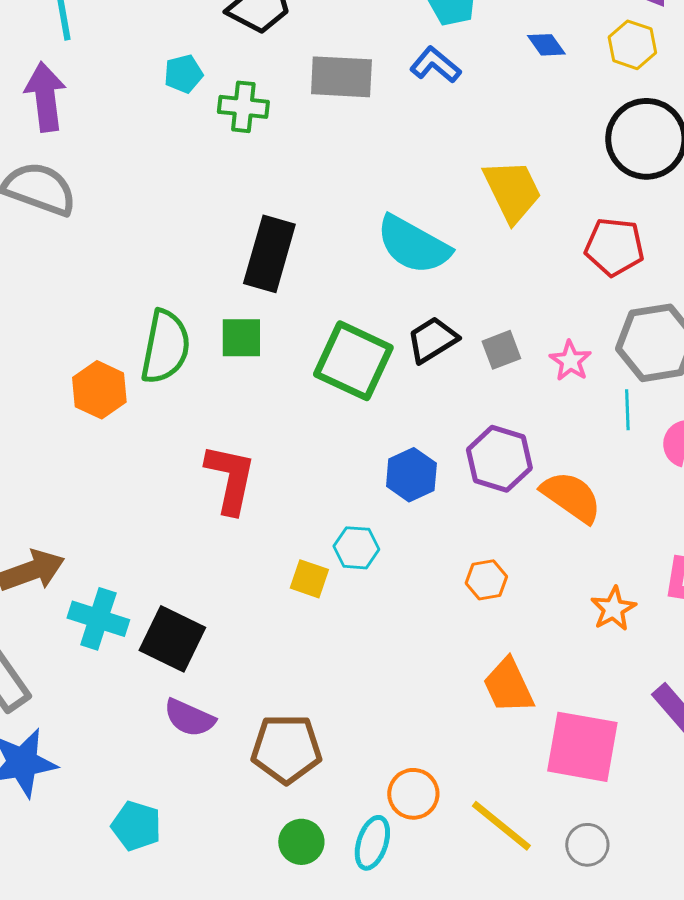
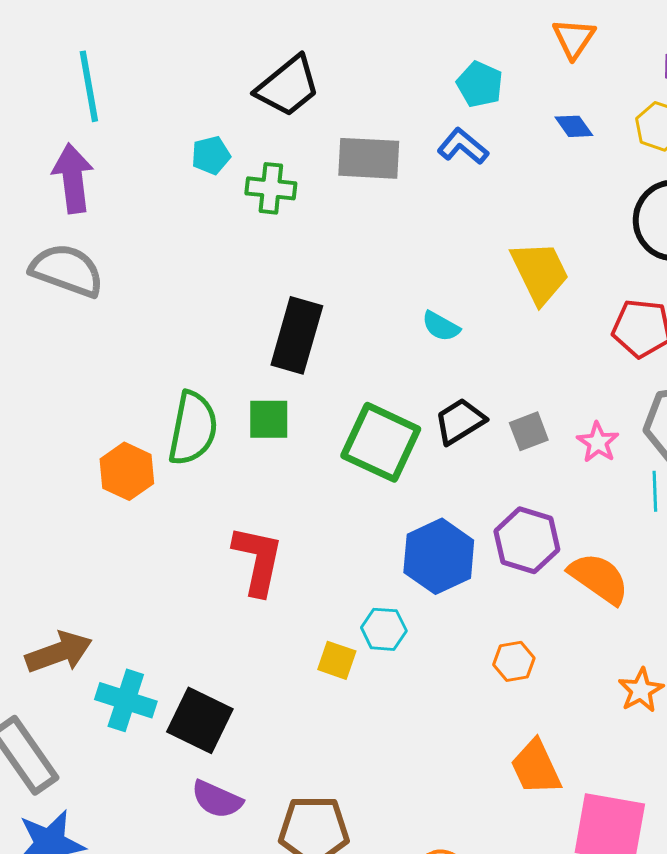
cyan semicircle: (413, 245) -> (441, 326), size x0.5
blue hexagon: (411, 475) -> (439, 556), size x1.4

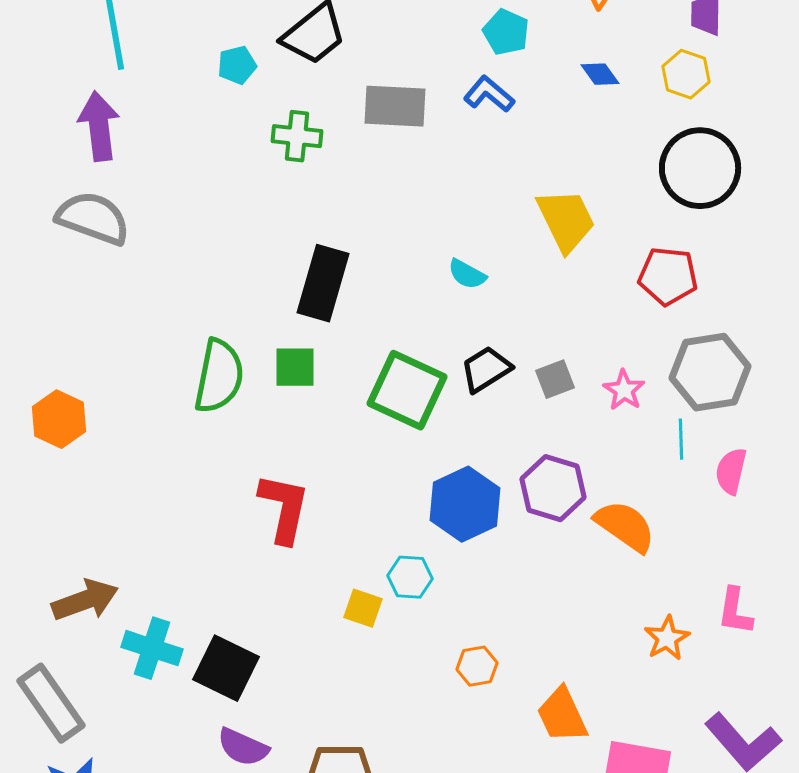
cyan pentagon: (211, 155) -> (237, 65), moved
orange hexagon: (127, 471) -> (59, 419), moved
orange hexagon: (514, 661) -> (477, 666), moved

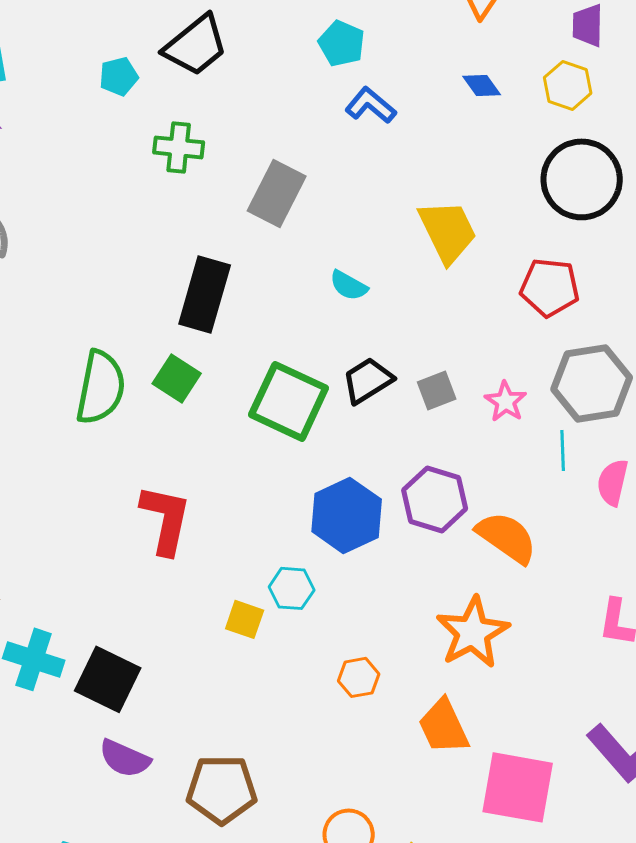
cyan pentagon: (506, 32) -> (342, 43), moved
gray rectangle: (395, 106) -> (277, 193), moved, turned -66
green square: (295, 367) -> (177, 378), turned 33
orange star: (667, 638) -> (473, 632), moved, size x1.6

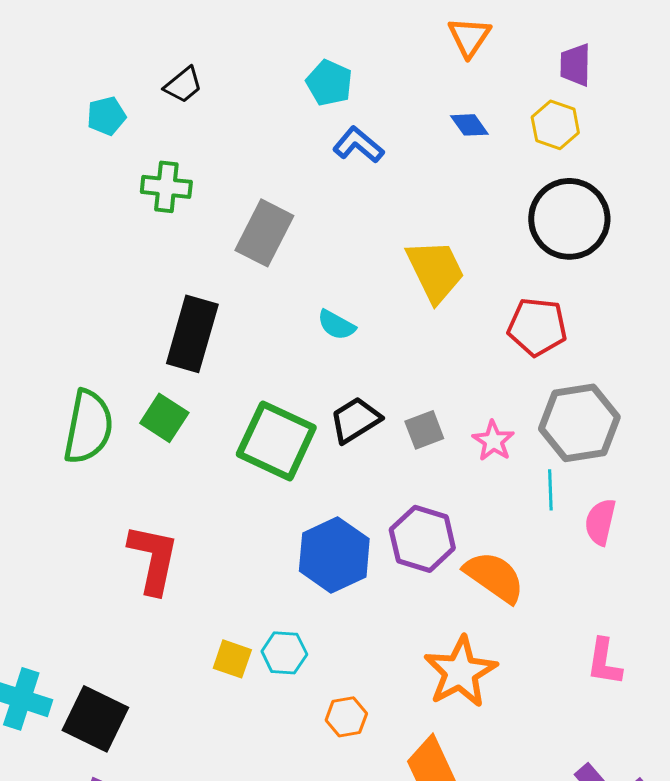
black trapezoid: (196, 45) -> (183, 85), size x0.6
cyan hexagon: (292, 588) -> (284, 653), moved

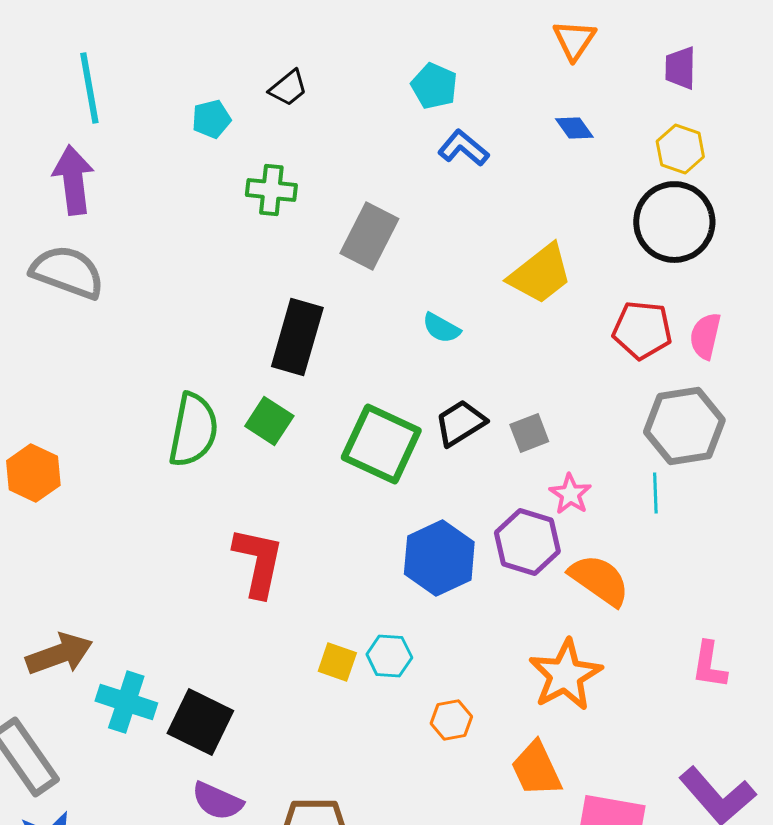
yellow hexagon: (555, 125) -> (680, 149), moved
yellow trapezoid: (435, 271) -> (540, 274), turned 78
pink star: (493, 441) -> (570, 494), moved
pink semicircle: (600, 522) -> (705, 336), moved

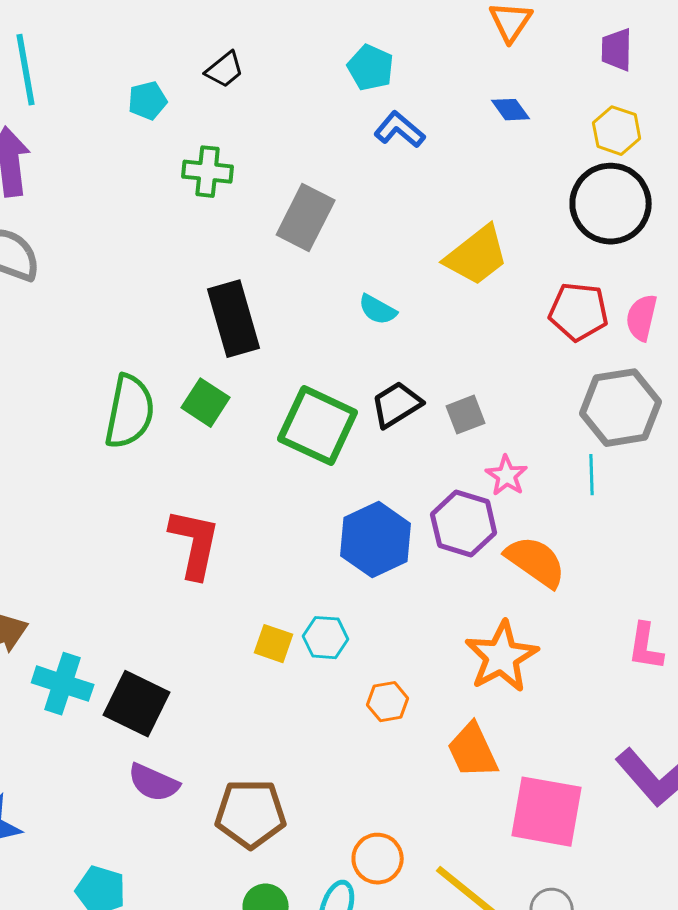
black rectangle: (297, 337) -> (234, 319), turned -32

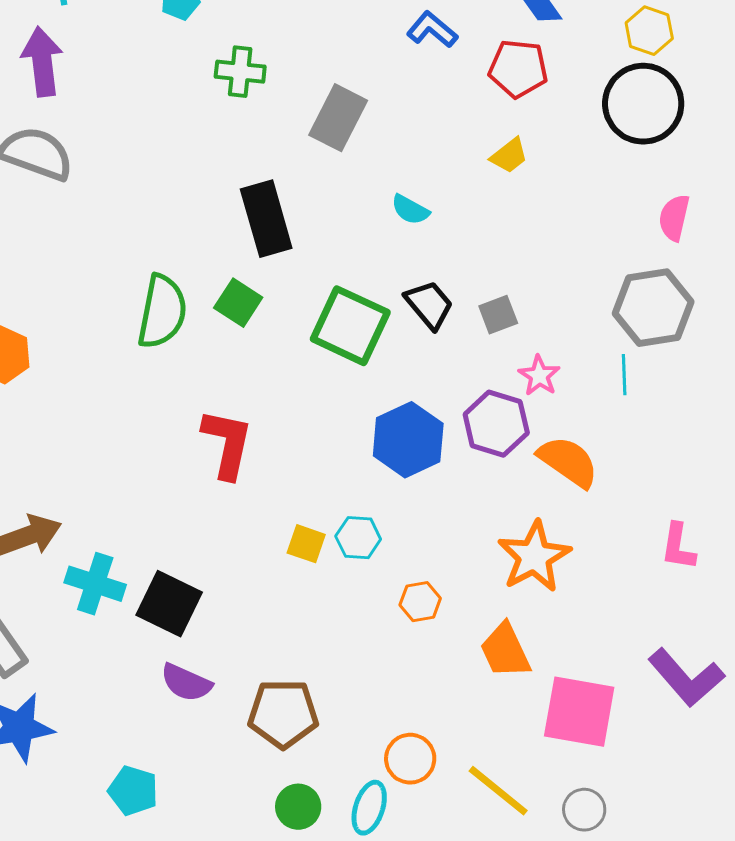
yellow trapezoid: (477, 256) -> (509, 156), size x0.6
red pentagon: (579, 312) -> (518, 69), moved
black trapezoid: (397, 405) -> (429, 305), turned 82

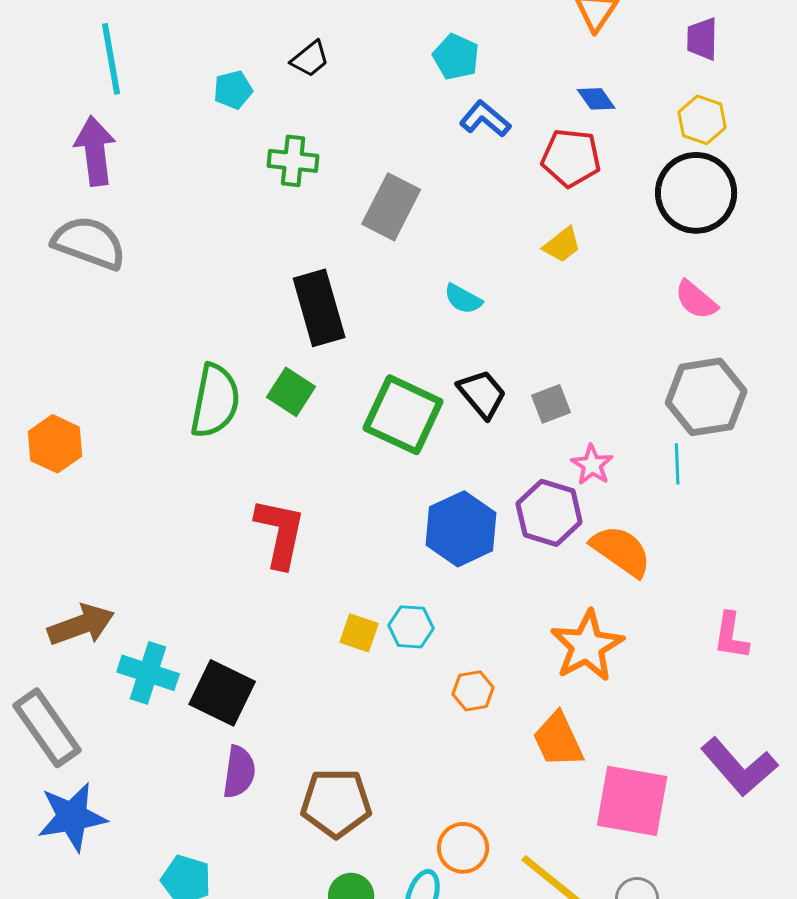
pink semicircle: (674, 218) -> (696, 300), moved, turned -63
purple semicircle: (186, 683) -> (239, 772), turned -106

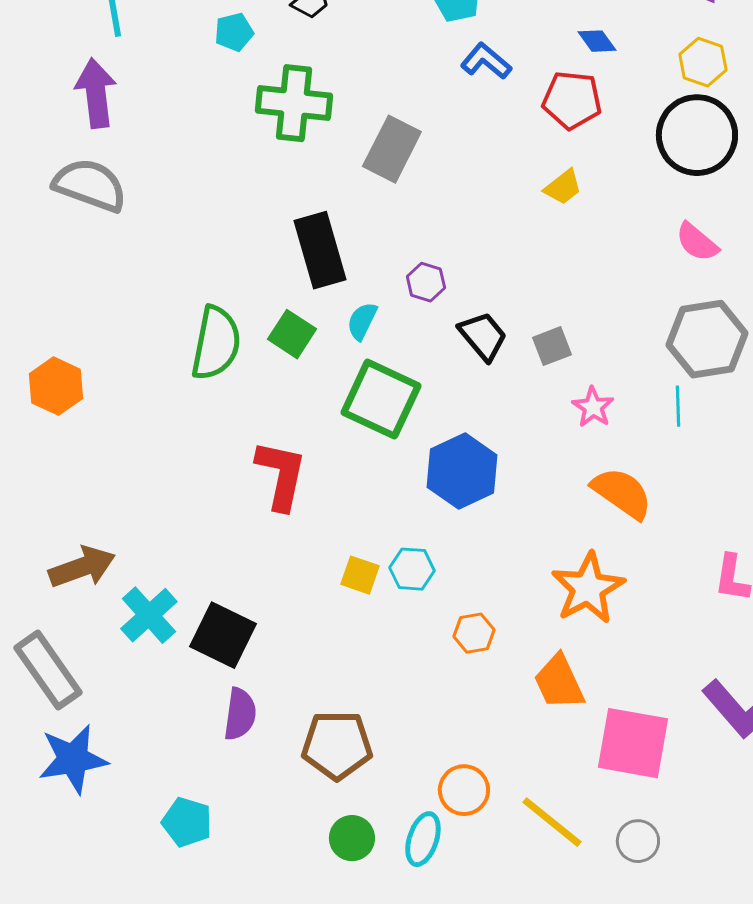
green cross: (293, 161) -> (294, 103), size x1.5
cyan semicircle: (463, 299) -> (362, 321), moved, turned 87
green square: (403, 415) -> (381, 399), moved
purple hexagon: (549, 513) -> (426, 282), moved, size x0.6
cyan cross: (148, 673) -> (149, 615), turned 30

